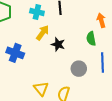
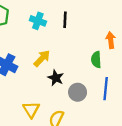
yellow arrow: (43, 33) -> (42, 58), moved
black star: (58, 44) -> (56, 78), moved

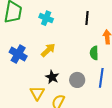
black line: (65, 20) -> (87, 18), moved
black star: (56, 78) -> (52, 77), moved

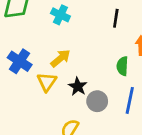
black star: (52, 77) -> (78, 86), moved
yellow triangle: (37, 93) -> (47, 82), moved

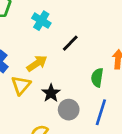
black line: (116, 18) -> (70, 43), moved, turned 30

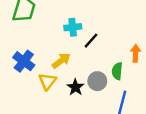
cyan cross: (41, 21) -> (73, 27), moved, turned -35
gray circle: (69, 110) -> (97, 81), moved

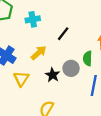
cyan cross: (73, 27) -> (33, 19), moved
yellow triangle: (48, 81) -> (21, 79), moved

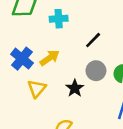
yellow arrow: (39, 53) -> (50, 58), moved
gray circle: (71, 68) -> (96, 71), moved

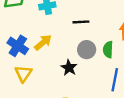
black line: (93, 40) -> (81, 22), turned 49
yellow triangle: (37, 89) -> (23, 74), moved

